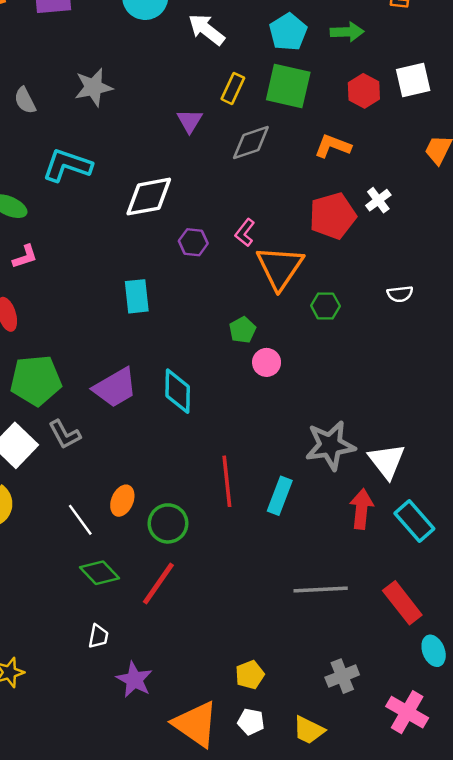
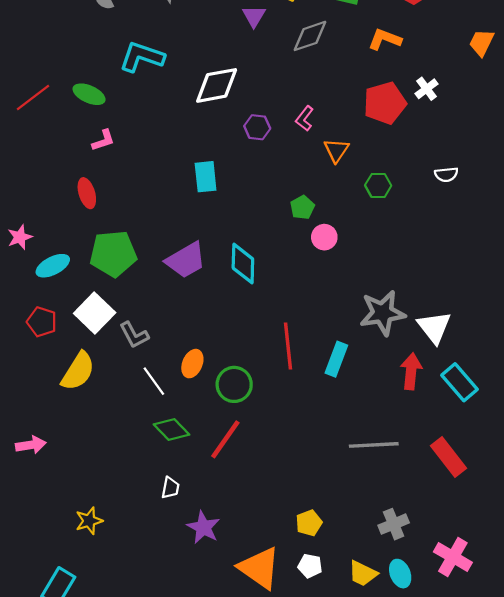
orange triangle: (280, 267) -> (336, 150), size x0.6
gray L-shape: (65, 434) -> (134, 335), moved
cyan ellipse: (434, 651) -> (400, 574), moved

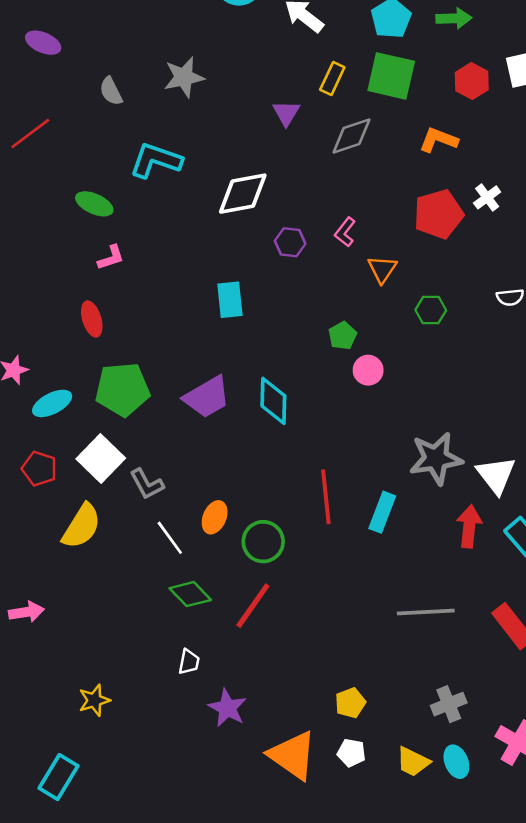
red line: (33, 98) -> (30, 133), moved

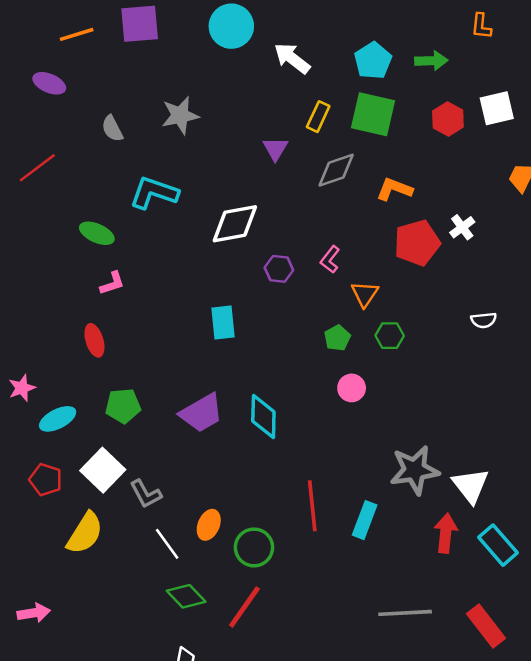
orange L-shape: (438, 140) -> (394, 189), moved
green hexagon: (431, 310) -> (390, 336), moved
green pentagon: (343, 336) -> (337, 338), moved
green pentagon: (122, 389) -> (123, 406), size x0.7

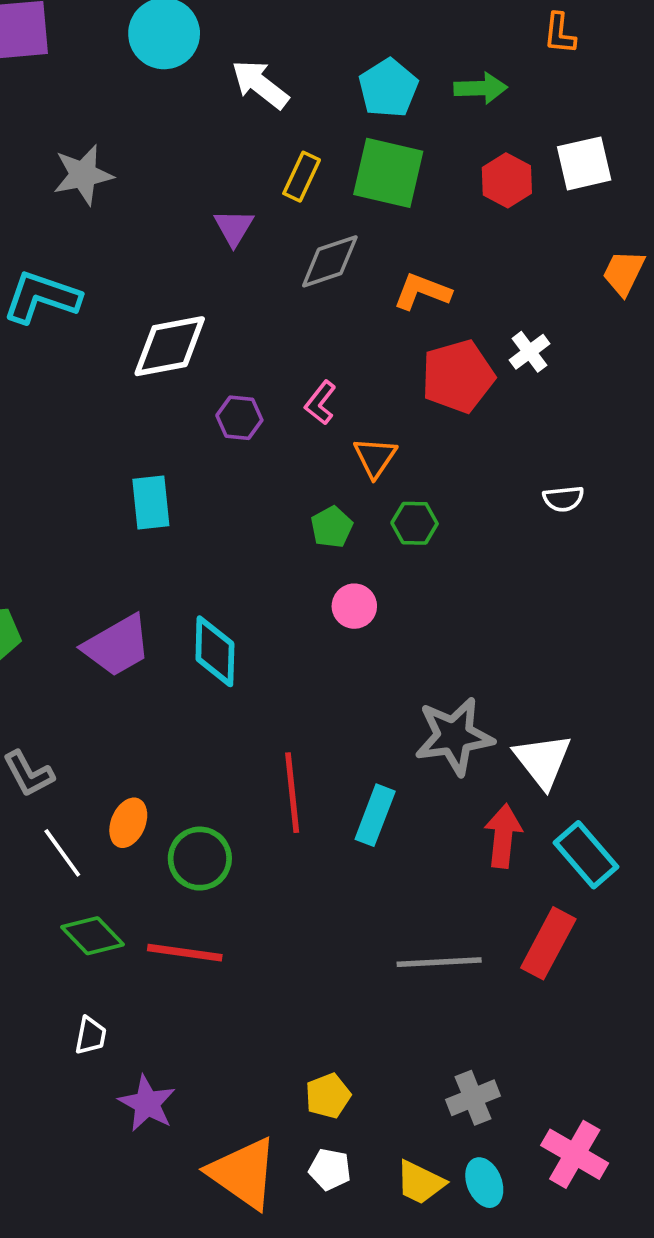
red line: (244, 607) -> (185, 953), turned 63
red rectangle: (486, 626) -> (548, 943), moved, turned 66

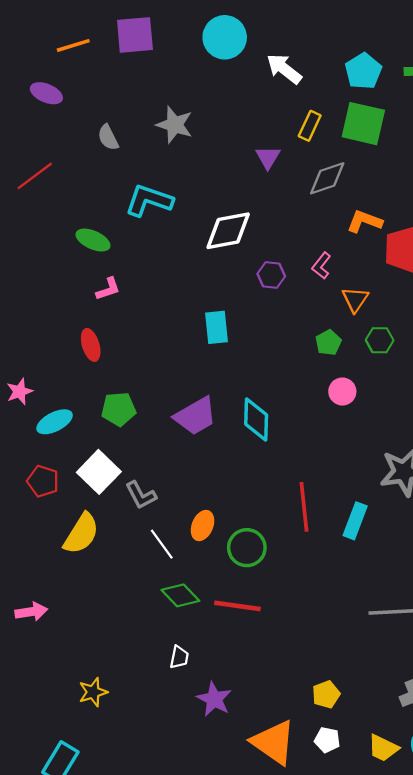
gray star: (83, 175) -> (175, 125), turned 30
orange L-shape: (422, 292) -> (364, 221), moved

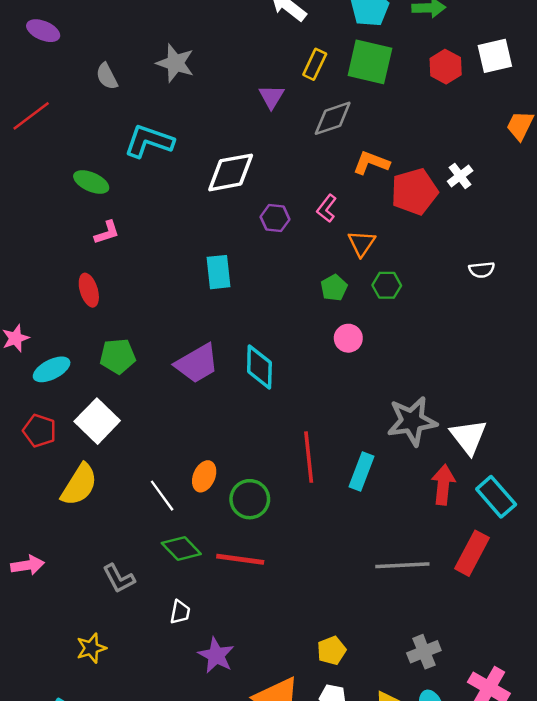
gray L-shape: (141, 495) -> (119, 578), moved

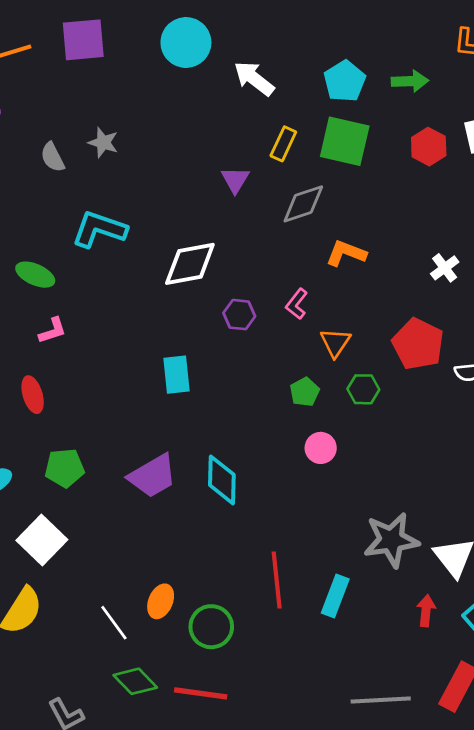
gray star: (175, 63) -> (103, 143), moved, size x0.7
red pentagon: (414, 192) -> (418, 344), moved, turned -30
red arrow: (443, 485) -> (426, 611), size x0.7

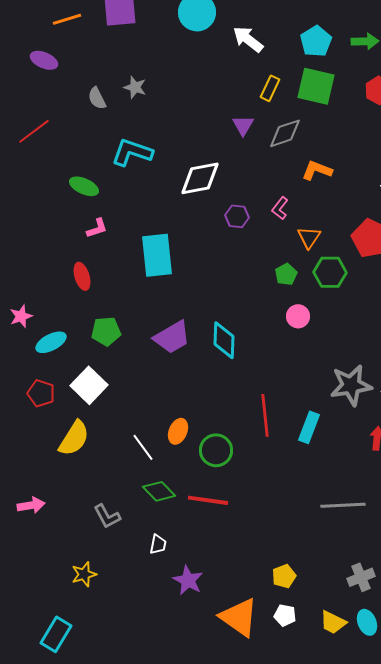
purple triangle: (235, 180) -> (243, 125), moved
cyan rectangle: (177, 375) -> (157, 255), moved, size x1.5
green hexagon: (363, 389) -> (330, 272), size x1.4

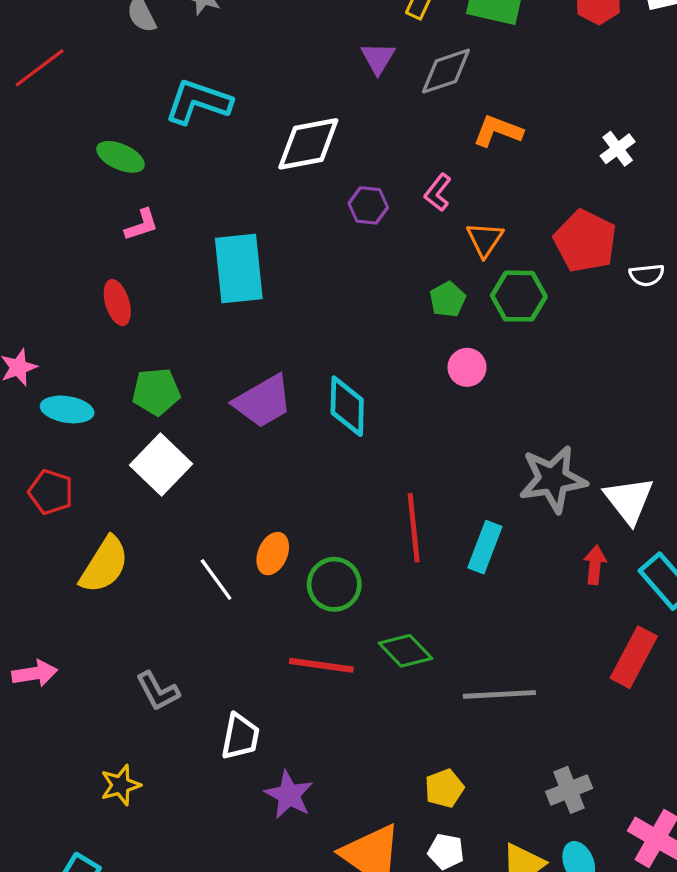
cyan ellipse: (51, 342) -> (67, 409), turned 36
white square: (89, 385) -> (161, 464), moved
green diamond: (159, 491) -> (405, 651), moved
gray line: (343, 505) -> (499, 694), moved
white trapezoid: (158, 544) -> (240, 737), size x1.4

